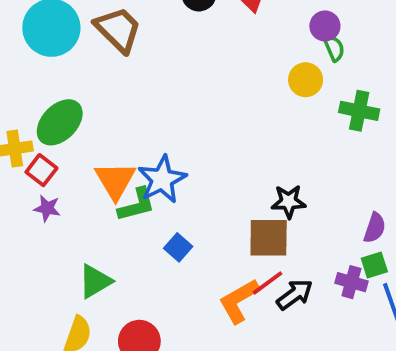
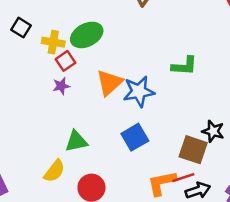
green L-shape: (137, 205) -> (184, 66), moved
purple star: (47, 208) -> (61, 86), turned 30
blue square: (178, 247) -> (135, 137), size x1.5

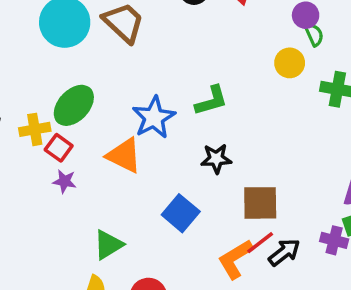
orange triangle: (109, 83) -> (124, 156), turned -32
purple star: (61, 86) -> (64, 181), turned -30
blue star: (139, 92) -> (154, 118), moved
black star: (213, 131) -> (216, 159), moved

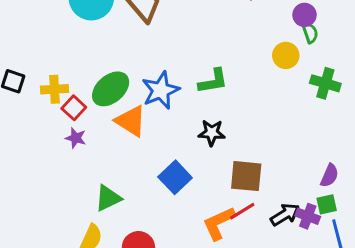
green ellipse: (74, 105) -> (111, 89), moved
black arrow: (284, 252) -> (285, 215), moved

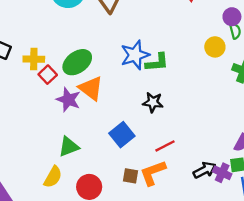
blue star: (161, 90) -> (135, 55), moved
purple star: (76, 138) -> (68, 100), moved, size x1.5
brown square: (246, 176) -> (130, 176), moved, size x0.6
red line: (242, 211) -> (165, 146), moved

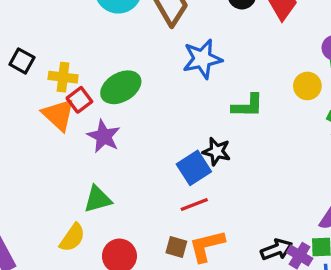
blue star: (135, 55) -> (202, 59), moved
green L-shape: (157, 62) -> (248, 106), moved
orange triangle: (91, 88) -> (58, 115), moved
blue square: (122, 135) -> (194, 168), moved
red line: (165, 146) -> (194, 205), moved

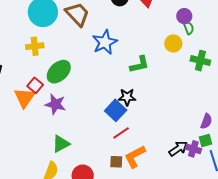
yellow cross: (63, 77) -> (35, 46), moved
orange triangle: (58, 115) -> (24, 98), turned 35

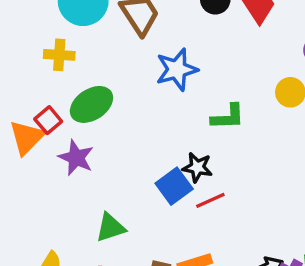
red line: (121, 133) -> (210, 200), moved
green triangle: (61, 144) -> (110, 228), moved

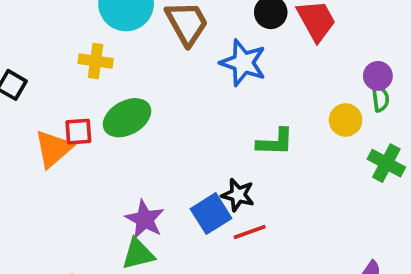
blue star: (177, 70) -> (243, 63), moved, turned 30
red square: (48, 120) -> (78, 132), turned 32
purple star: (76, 158) -> (145, 219), moved

